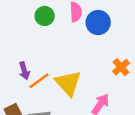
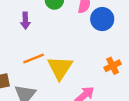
purple arrow: (24, 71) -> (25, 21), moved

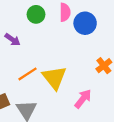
purple arrow: (25, 21) -> (12, 40), turned -42

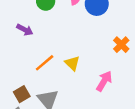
yellow triangle: (54, 78) -> (72, 63), size x0.6

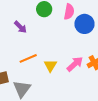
pink arrow: (104, 81) -> (75, 64), moved

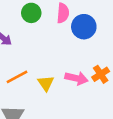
pink arrow: (75, 64) -> (76, 78), turned 60

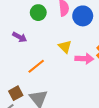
yellow triangle: (46, 83) -> (65, 47), moved

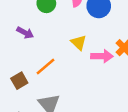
brown square: (16, 93) -> (19, 81), moved

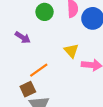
brown square: (19, 81) -> (28, 89), moved

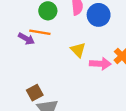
orange line: (39, 70) -> (40, 32), moved, turned 48

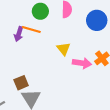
blue circle: (99, 15) -> (97, 20), moved
purple arrow: (26, 39) -> (19, 34), turned 72

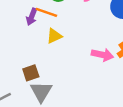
yellow triangle: (64, 49) -> (54, 36), moved, turned 40

